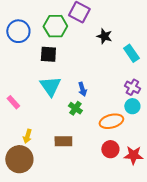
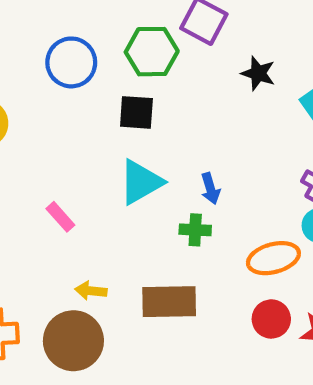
cyan triangle: (50, 86) -> (141, 182), turned 35
green cross: (75, 108) -> (195, 230), turned -32
yellow arrow: (27, 136) -> (91, 291), turned 80
brown rectangle: (63, 141) -> (169, 302), size x1.4

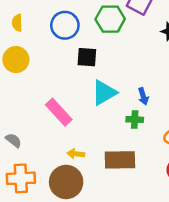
black square: (136, 112) -> (87, 57), moved
pink rectangle: (60, 217) -> (59, 112), size x1.6

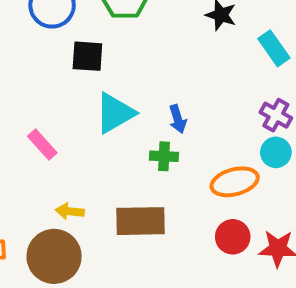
pink rectangle: (59, 112) -> (42, 145), size x0.7

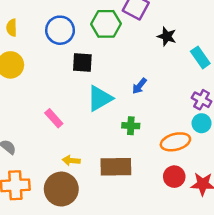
blue arrow: (178, 119) -> (139, 86), moved, turned 56

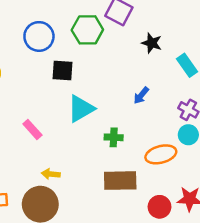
blue arrow: (139, 86) -> (141, 95), moved
brown rectangle: (116, 167) -> (120, 181), moved
red circle: (174, 177) -> (160, 207), moved

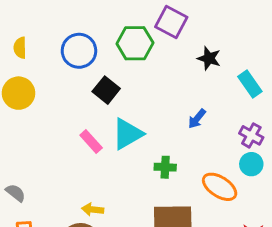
black square: (63, 71) -> (106, 90), turned 35
pink rectangle: (32, 129) -> (91, 141), moved
orange ellipse: (161, 154) -> (220, 187), turned 48

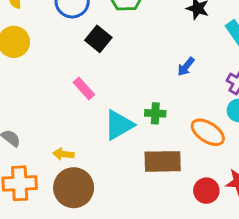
cyan triangle: (127, 134) -> (119, 125), moved
yellow arrow: (93, 209) -> (63, 154), moved

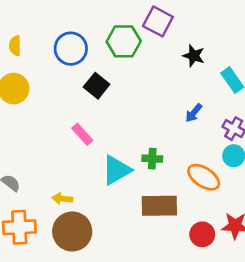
blue arrow: (186, 67) -> (194, 113), moved

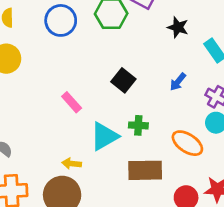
black square: (97, 86) -> (123, 80), moved
yellow arrow: (62, 199) -> (72, 164), moved

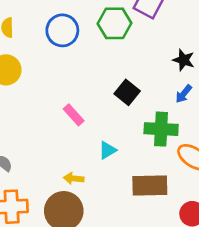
black star: (178, 27) -> (184, 60), moved
green cross: (138, 125) -> (161, 129), moved, size x1.6
cyan triangle: (104, 136) -> (107, 150), size x0.6

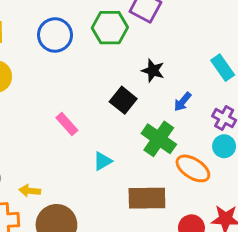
black star: (184, 60) -> (153, 71), moved
green cross: (161, 129) -> (159, 139), turned 32
yellow arrow: (74, 178) -> (30, 191), moved

